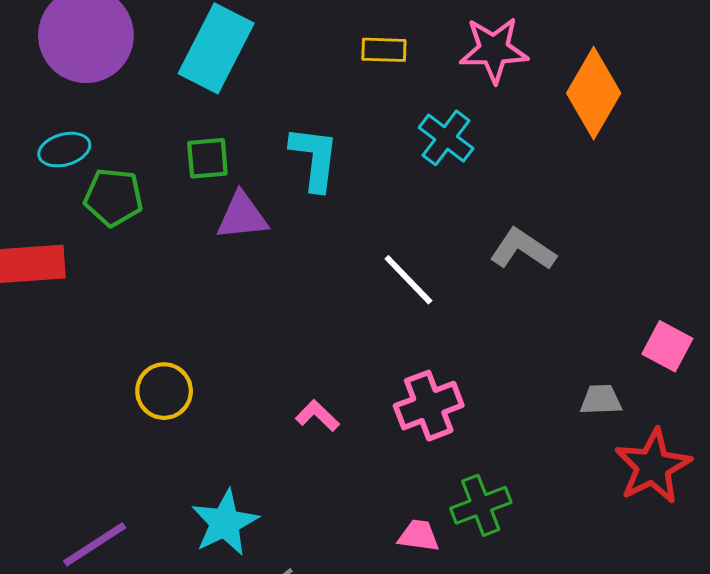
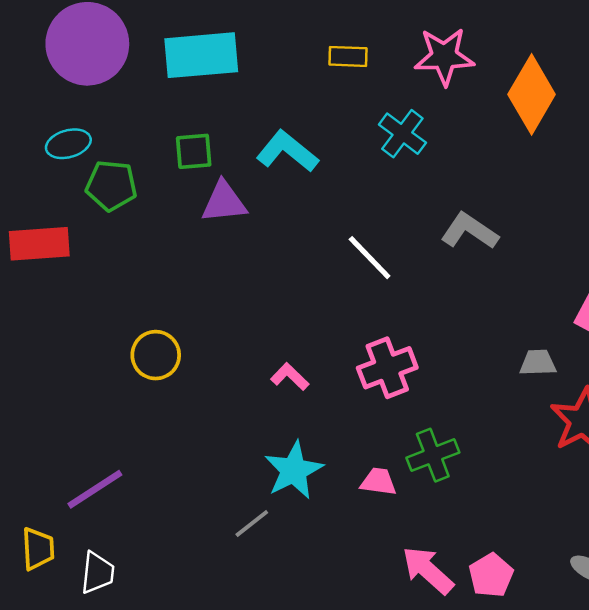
cyan rectangle: (216, 48) -> (201, 55), turned 58
cyan L-shape: (314, 158) -> (287, 151), turned -58
cyan star: (225, 523) -> (294, 470), moved

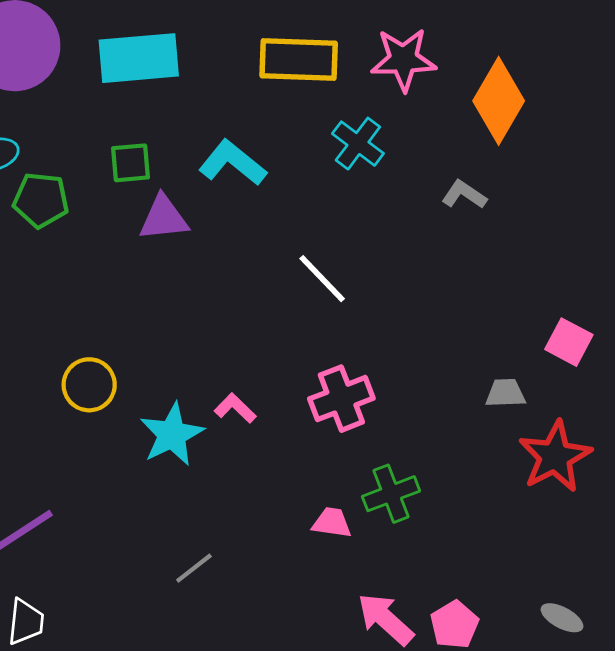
yellow rectangle: (348, 56) -> (299, 59), size x1.8
gray L-shape: (470, 231) -> (464, 195), moved, size x0.7
cyan star: (294, 470) -> (172, 434), moved

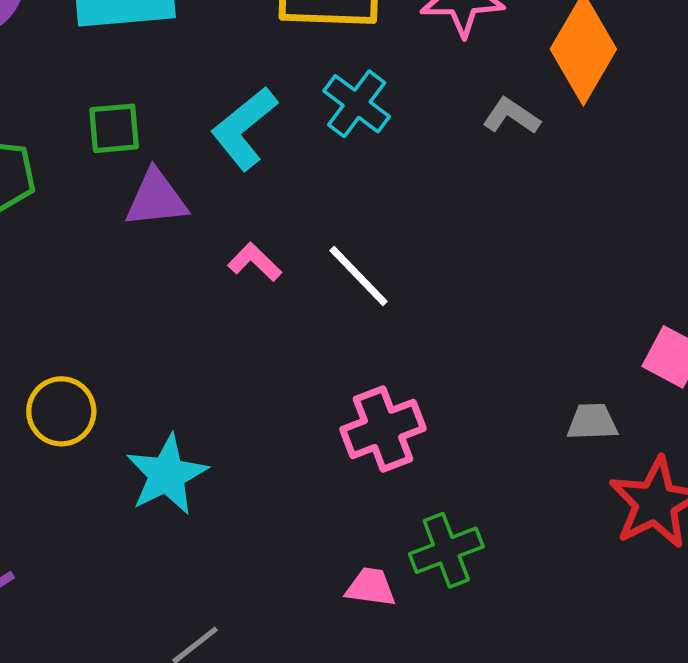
cyan cross: (358, 144) -> (357, 104), moved
cyan L-shape: (233, 163) -> (244, 128), turned -78
gray L-shape: (464, 195) -> (511, 116), moved
pink L-shape: (235, 408) -> (255, 262), moved

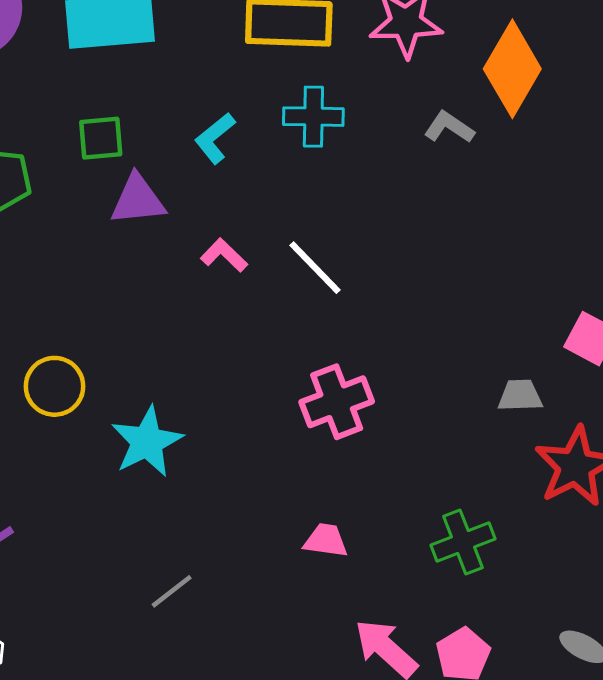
cyan cross: (357, 104) -> (313, 117), turned -36
cyan L-shape: (244, 128) -> (215, 138), size x0.7
green cross: (446, 550) -> (463, 542), moved

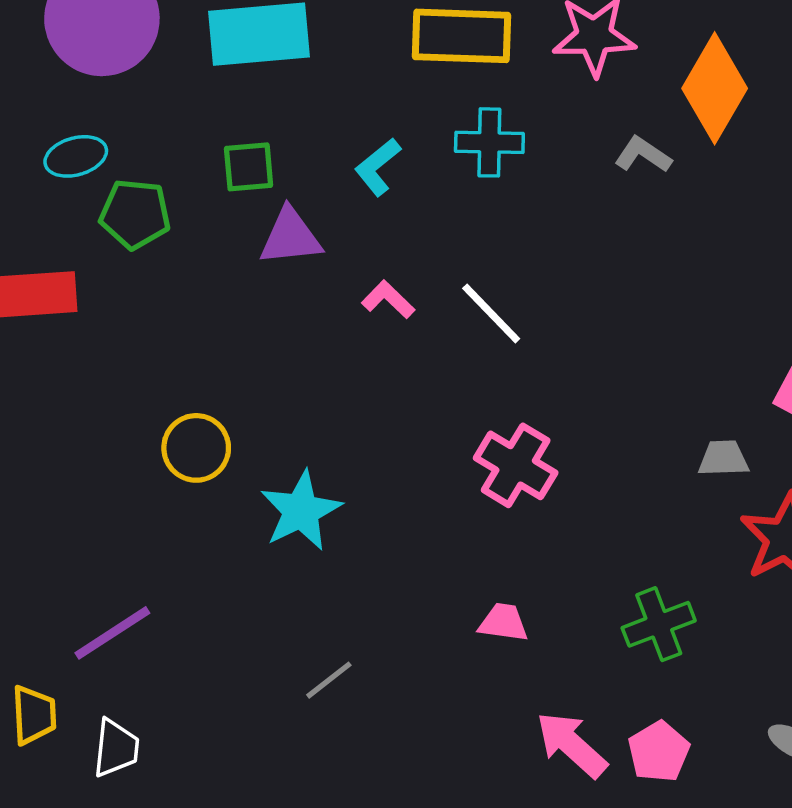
pink cross: (337, 402) -> (516, 465), turned -38

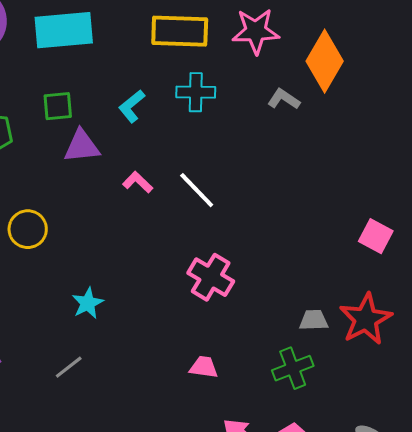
yellow circle: (196, 448) -> (28, 229), moved
gray trapezoid: (723, 458) -> (314, 320), moved
cyan star: (301, 511) -> (88, 303), size x0.7
gray line: (329, 680) -> (69, 367), moved

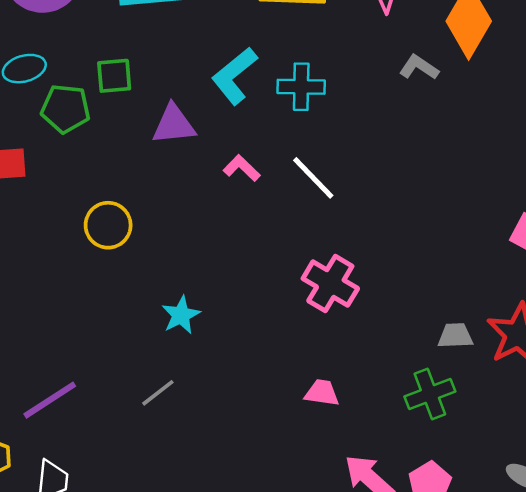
cyan cross: (196, 92) -> (301, 87), moved
green square: (58, 106) -> (114, 76), moved
cyan L-shape: (132, 106) -> (234, 76), size x1.4

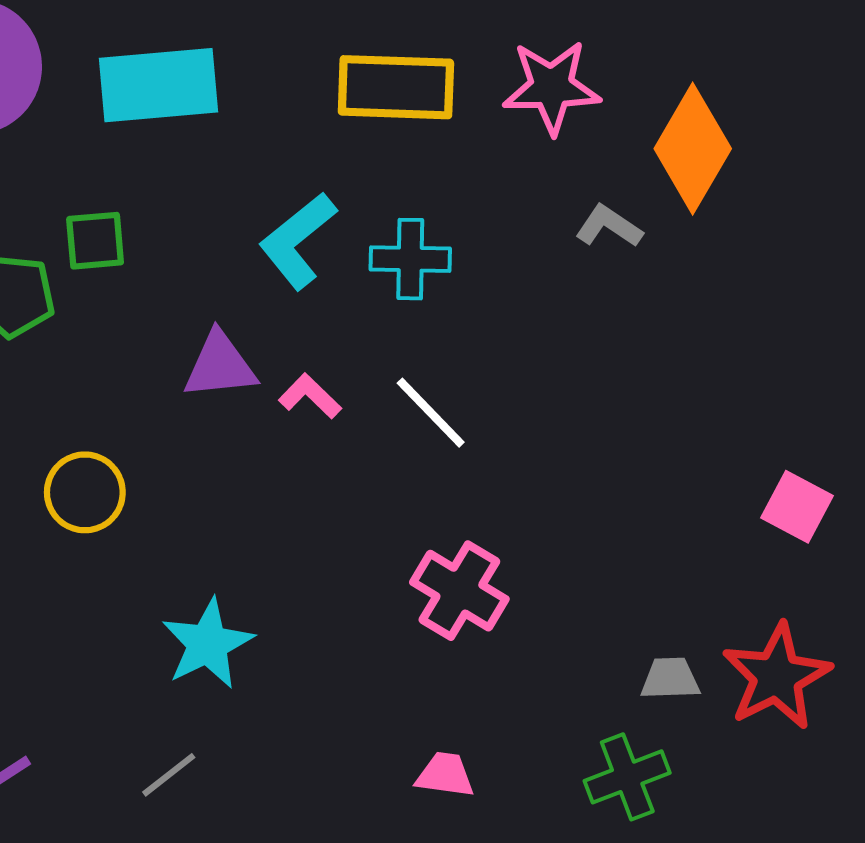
purple triangle: (174, 124) -> (220, 365), moved
cyan star: (181, 315) -> (208, 644), size x1.4

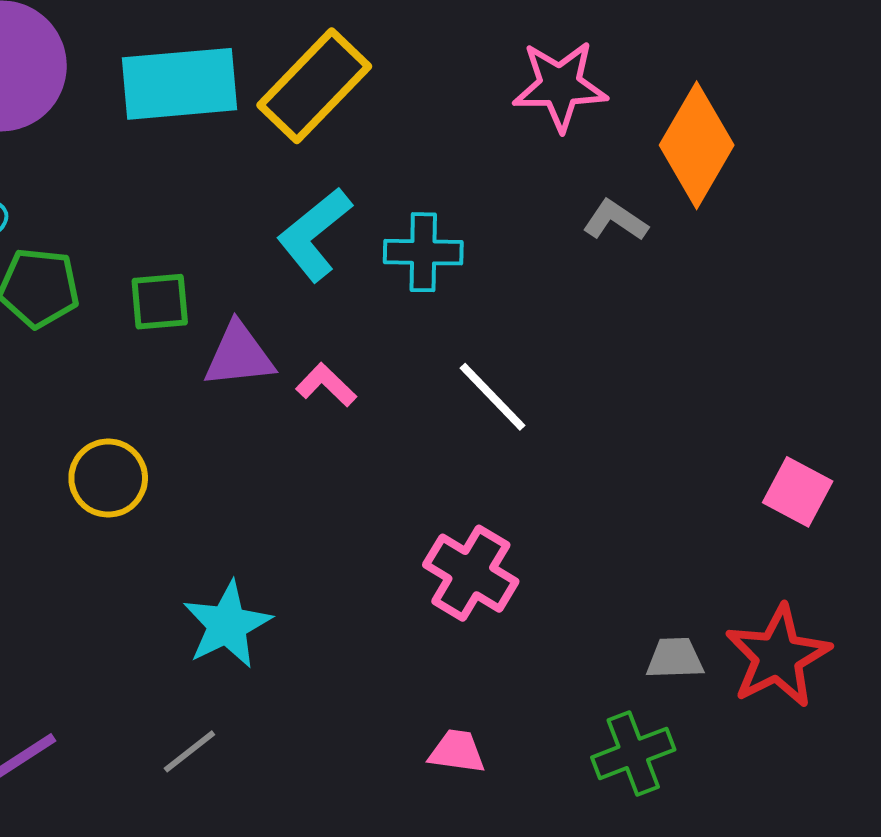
yellow rectangle: (396, 87) -> (314, 86), moved, turned -48
green square: (95, 241) -> (160, 302), moved
white line: (431, 413) -> (493, 397), moved

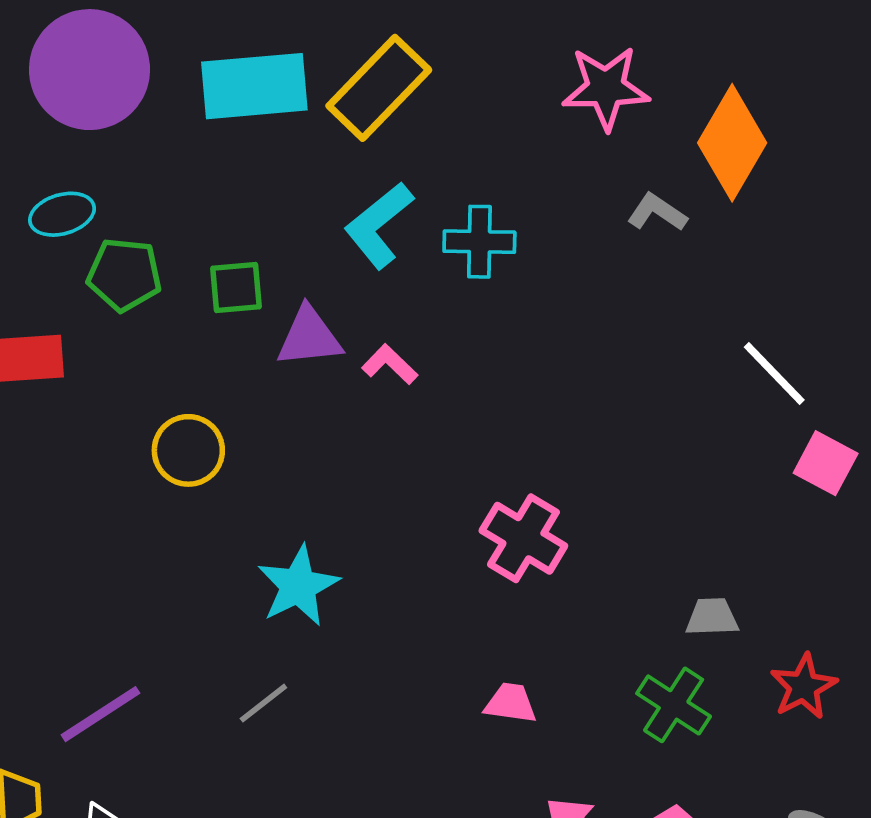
white line: (493, 397) -> (774, 373), moved
red star: (778, 656) -> (804, 687), moved, size x0.7
green cross: (633, 753) -> (674, 705), turned -36

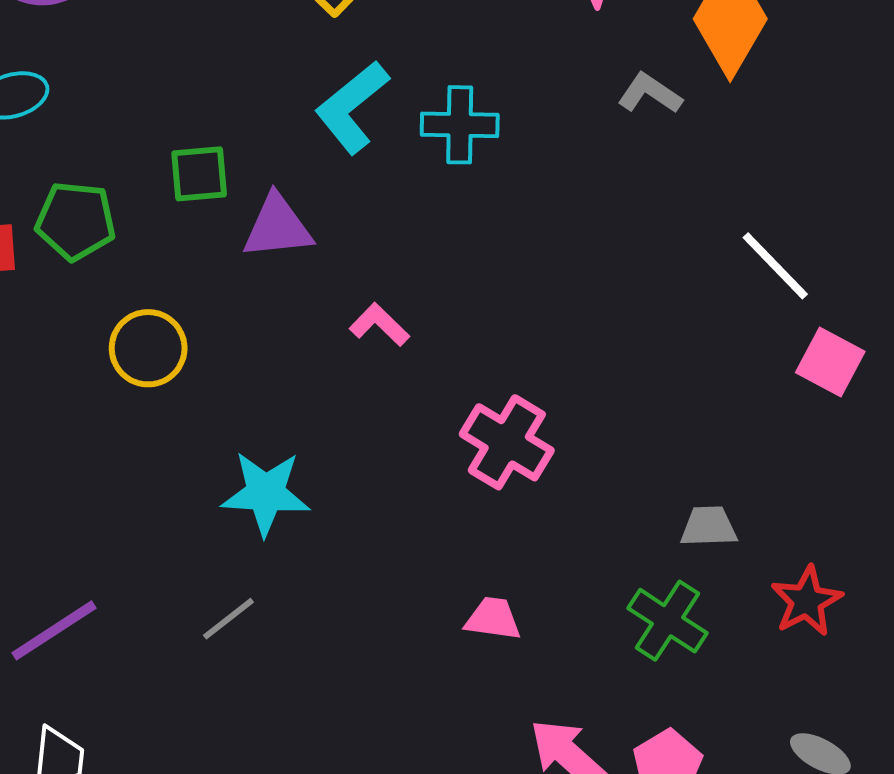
green pentagon: (124, 275) -> (76, 221), moved
pink L-shape: (390, 364) -> (379, 325), moved
cyan star: (298, 586) -> (266, 493), turned 30

